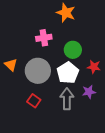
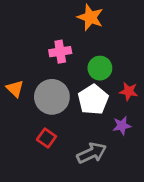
gray arrow: (67, 99) -> (92, 153), moved, turned 65

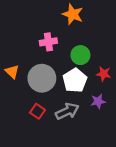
gray arrow: (92, 153) -> (67, 111), moved

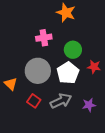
orange triangle: (12, 72) -> (11, 84), moved
purple star: (98, 101) -> (89, 105), moved

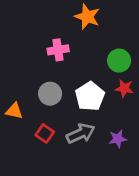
green circle: (73, 50) -> (119, 61), moved
gray circle: (38, 71) -> (50, 94), size x0.7
orange triangle: (11, 84) -> (14, 111), turned -32

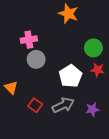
pink cross: (58, 50) -> (29, 40), moved
gray circle: (50, 94) -> (36, 59), moved
orange triangle: (14, 111) -> (11, 87), turned 32

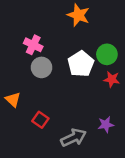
pink cross: (29, 40) -> (33, 45), turned 35
white pentagon: (70, 76) -> (81, 64), moved
gray arrow: (63, 105) -> (74, 138), moved

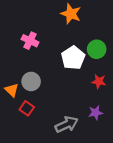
gray circle: (42, 67) -> (31, 81), moved
red star: (112, 79) -> (99, 81), moved
red square: (40, 120) -> (27, 108), moved

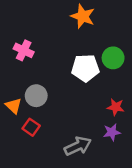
pink cross: (30, 41) -> (24, 50), moved
white pentagon: (73, 58) -> (85, 68), turned 30
red star: (99, 81) -> (116, 107), moved

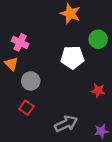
green circle: (113, 58) -> (98, 39), moved
orange triangle: (14, 106) -> (11, 64), moved
purple star: (112, 132) -> (101, 131), moved

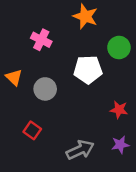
pink cross: (20, 42) -> (41, 40), moved
gray circle: (31, 81) -> (45, 89), moved
purple star: (101, 131) -> (120, 145), moved

